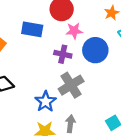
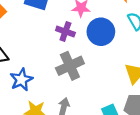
blue star: (46, 101) -> (21, 80), moved

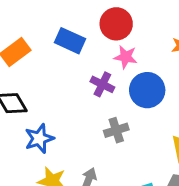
gray cross: (70, 66) -> (116, 130), moved, size x0.7

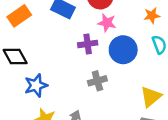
purple cross: (102, 84) -> (88, 44), turned -36

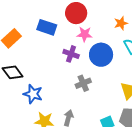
purple cross: (88, 44) -> (71, 54), turned 35
blue star: (36, 85) -> (33, 94), turned -30

